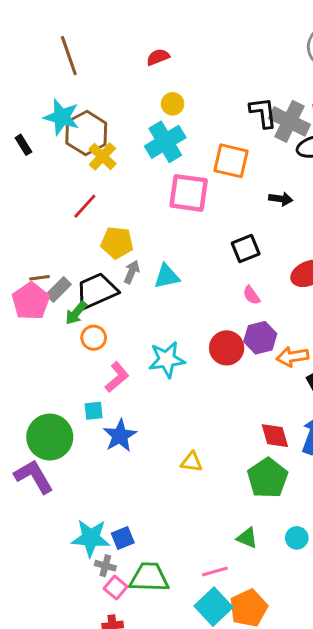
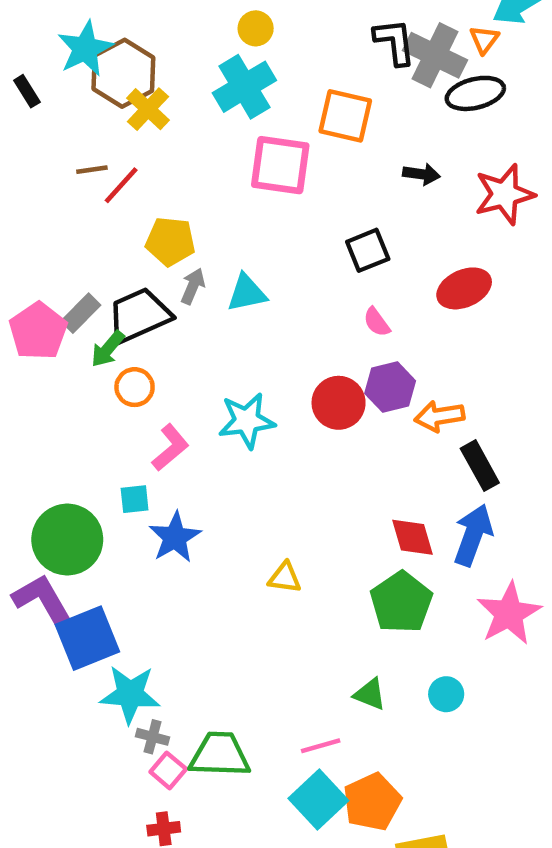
cyan star: (61, 117) -> (85, 49), turned 30
brown line: (40, 278) -> (92, 170), moved
blue square: (123, 538) -> (87, 638), moved, size x1.8

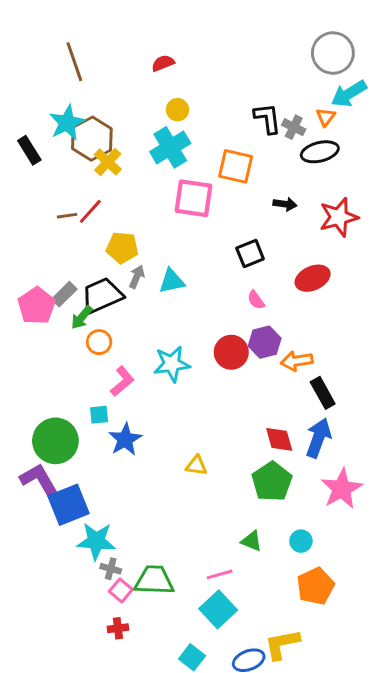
gray cross: (435, 55) -> (294, 127), size x0.6
black rectangle: (27, 91) -> (29, 150), size x1.4
brown line: (92, 170) -> (67, 216), moved
orange pentagon: (372, 802) -> (315, 586), moved

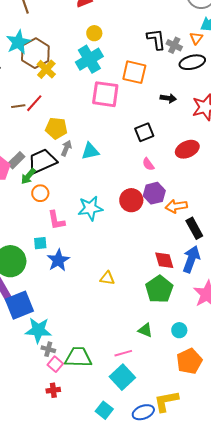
pink L-shape: (122, 381) -> (56, 220), turned 120

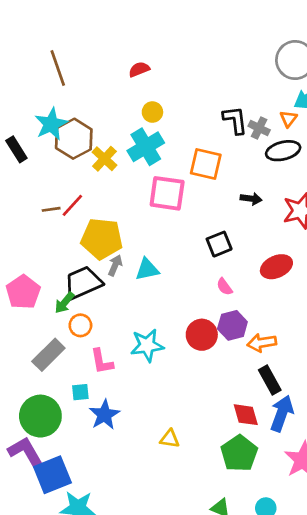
yellow cross: (46, 69) -> (104, 159), moved
yellow pentagon: (56, 128) -> (102, 239), size x1.4
gray rectangle: (16, 160) -> (48, 355), moved, size x1.4
black rectangle: (194, 228) -> (270, 380), moved

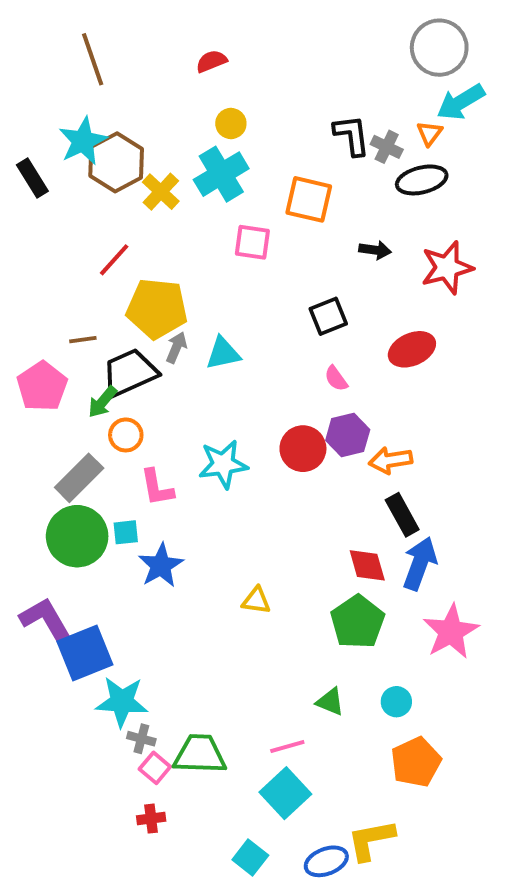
pink square: (167, 193) -> (252, 242), size x0.7
brown line: (51, 209) -> (83, 340), moved
green circle: (40, 416) -> (77, 536), moved

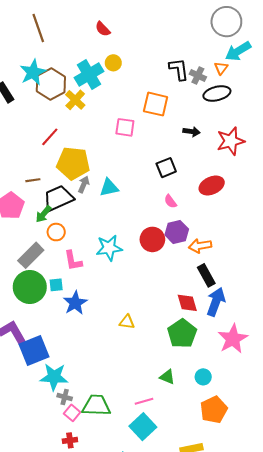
red semicircle: (211, 61) -> (103, 29), turned -112
cyan cross: (221, 174) -> (89, 74), moved

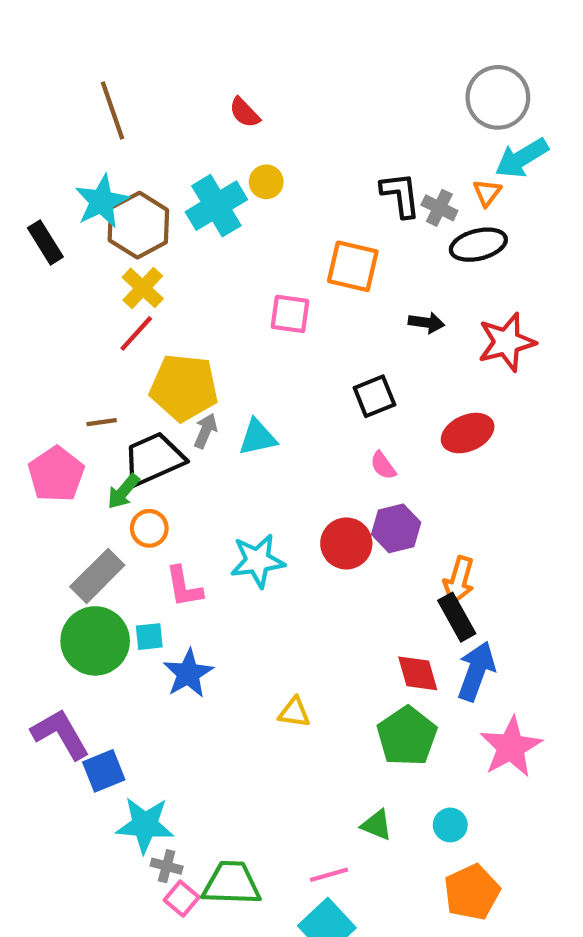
yellow cross: (75, 100) -> (143, 288), moved
orange arrow: (200, 246) -> (459, 580), moved, turned -65
blue square: (34, 350) -> (104, 771), size x0.7

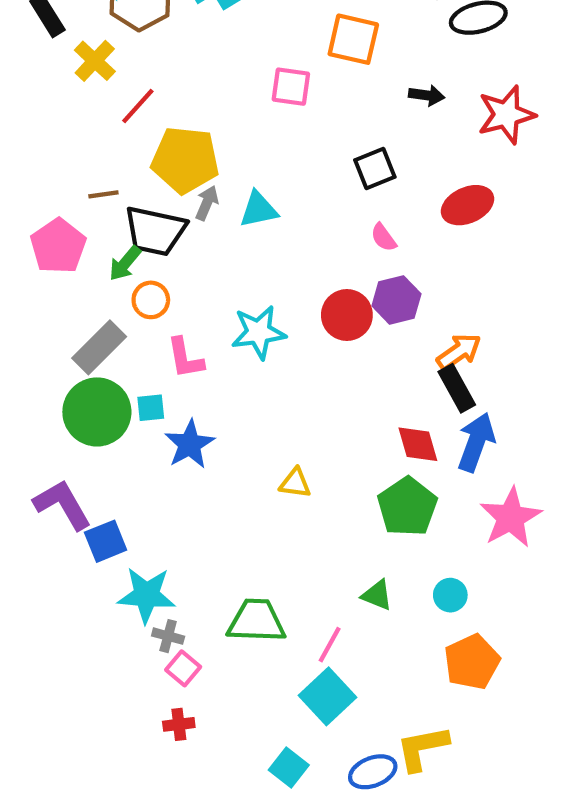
yellow cross: (143, 288) -> (95, 61), moved
black trapezoid: (154, 459) -> (155, 231), turned -144
orange arrow: (459, 580) -> (459, 352), turned -141
pink line: (329, 875) -> (330, 645), turned -45
green trapezoid: (232, 883) -> (256, 621), moved

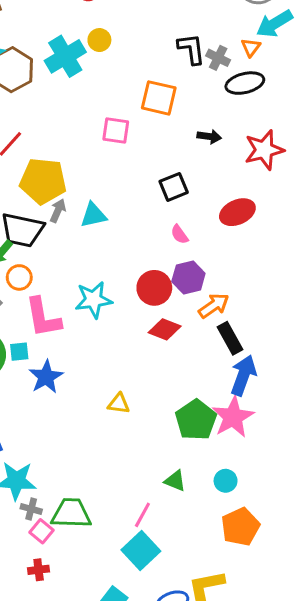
orange arrow: (459, 352) -> (214, 306), moved
pink L-shape: (185, 358) -> (43, 318), size x1.4
red diamond: (418, 444) -> (165, 329), moved, turned -52
pink star: (511, 518) -> (233, 417), moved
green trapezoid: (256, 621) -> (71, 513), moved

